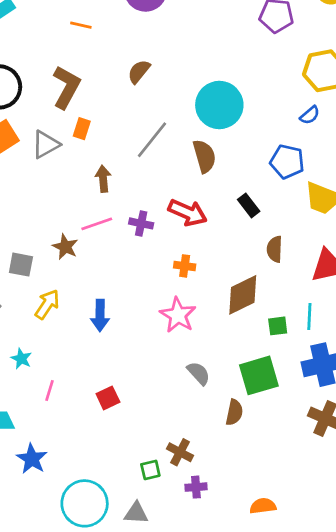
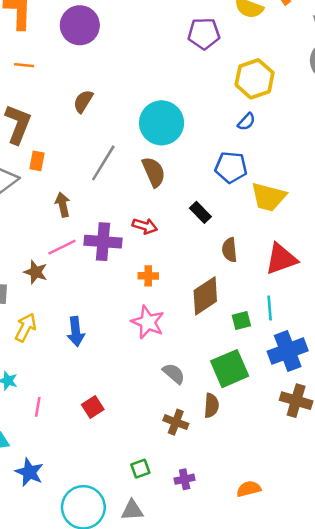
red arrow: (188, 213) -> (145, 226), size x0.7
purple cross: (141, 223) -> (103, 242), size x1.6
brown cross: (180, 452) -> (176, 422), moved

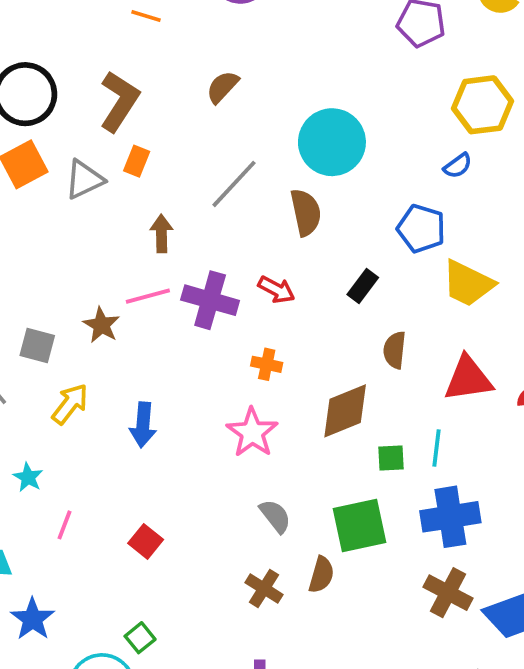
black rectangle: (200, 212) -> (363, 286), turned 70
red square: (93, 407) -> (146, 541), turned -30
green square: (140, 469) -> (140, 638), moved, turned -30

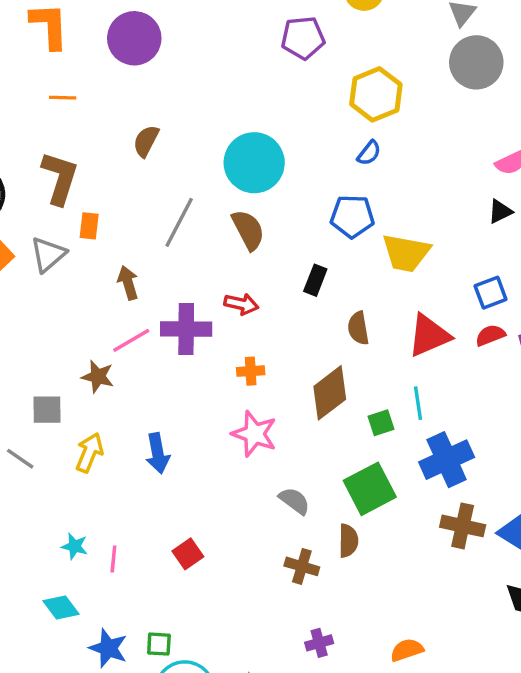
cyan star: (28, 477) -> (75, 546), moved
red square: (146, 541) -> (188, 554), turned 32
green square: (140, 638) -> (159, 644), moved, turned -32

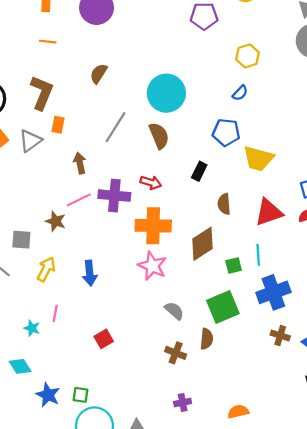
yellow hexagon: (376, 94) -> (248, 56), size x0.7
orange cross: (251, 371) -> (153, 226), size x2.0
brown cross: (463, 526) -> (280, 336), size x0.7
pink line: (113, 559) -> (55, 313), moved

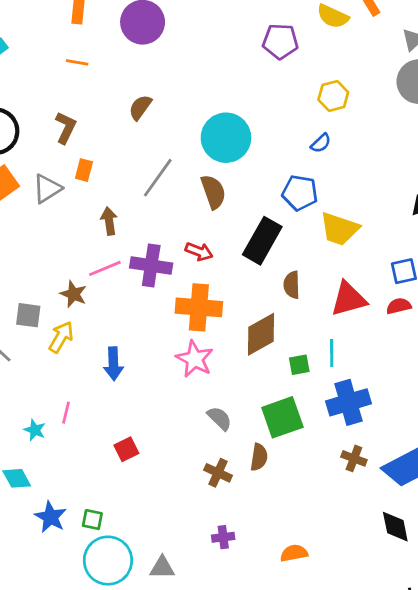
brown L-shape: (42, 93) -> (66, 128), size x0.7
black rectangle: (199, 171) -> (262, 241), size x1.8
yellow arrow: (46, 269) -> (61, 337), moved

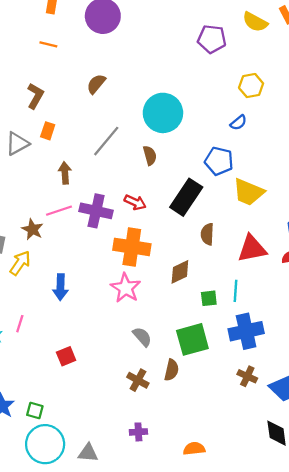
brown semicircle: (213, 192) -> (150, 155), size x0.7
brown diamond: (261, 334) -> (180, 272), size x0.7

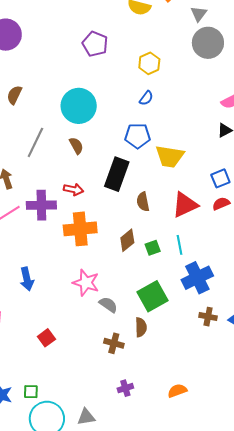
purple pentagon: (212, 39) -> (95, 44), moved, turned 30
pink star: (126, 288) -> (86, 283), moved
green square: (209, 298) -> (153, 248), moved

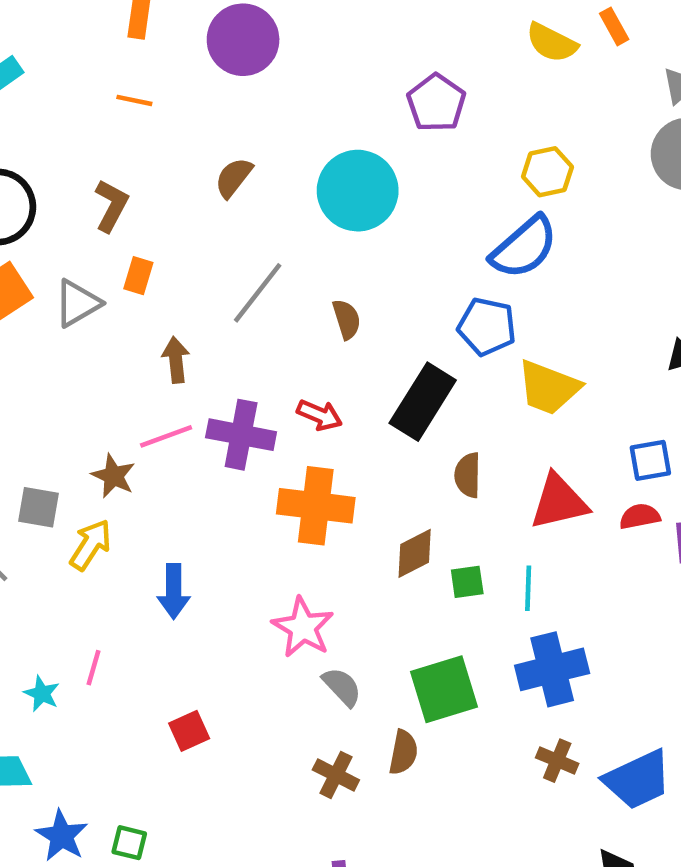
blue semicircle: (146, 98) -> (524, 247), size x2.0
cyan circle: (79, 106) -> (358, 191), moved

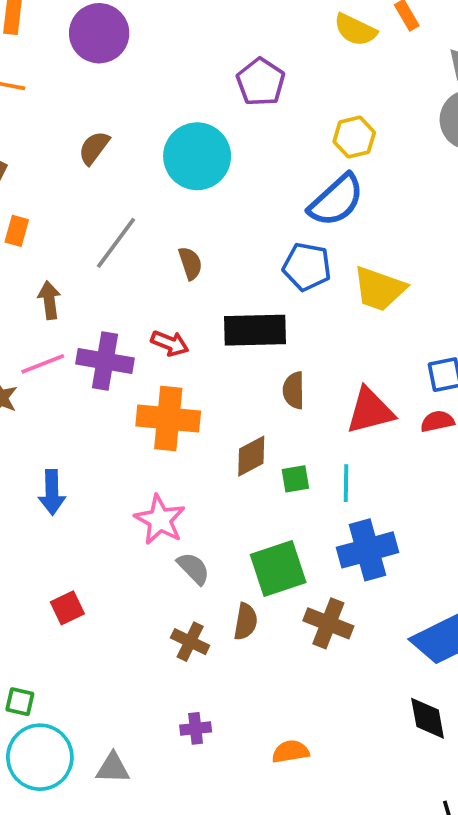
yellow trapezoid: (549, 388) -> (379, 289), moved
black rectangle: (423, 402) -> (255, 330), turned 58
brown cross: (557, 761) -> (328, 623), moved, size x1.4

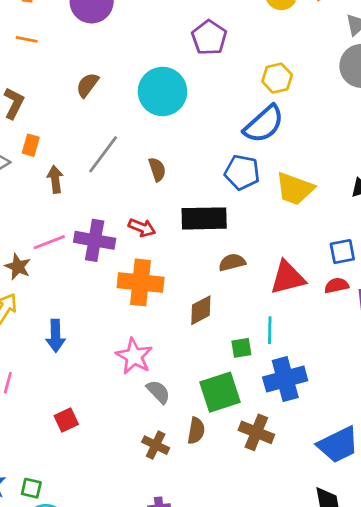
brown arrow: (49, 300) -> (55, 179), moved
brown semicircle: (294, 390) -> (232, 262), turned 76
green square: (295, 479) -> (241, 348), moved

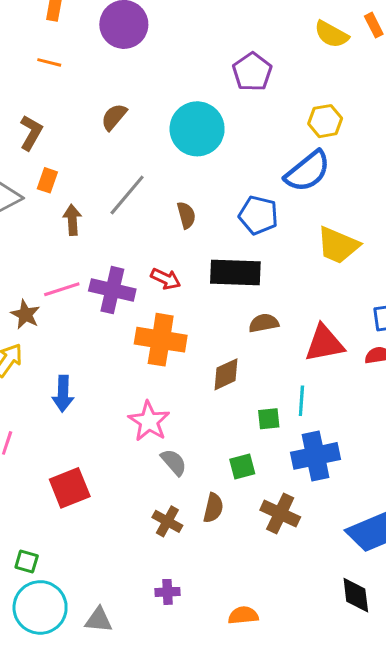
blue pentagon: (242, 172) -> (258, 215), moved
green square: (220, 392) -> (242, 467), size x0.6
red square: (66, 420) -> (70, 488), size x1.5

